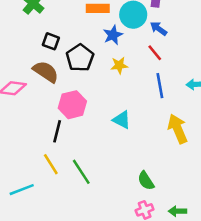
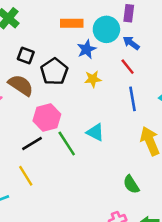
black line: (57, 131) -> (32, 144), turned 45
green line: (81, 172) -> (67, 144), moved
green semicircle: (146, 181) -> (131, 184), moved

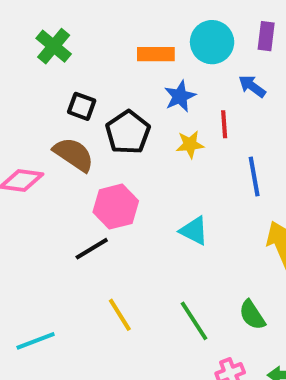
purple rectangle: (129, 13) -> (266, 36), moved
cyan circle: (106, 29) -> (212, 42), moved
red line: (128, 67) -> (224, 124), moved, turned 35
green line: (67, 144) -> (194, 321), moved
yellow line: (26, 176) -> (120, 315), moved

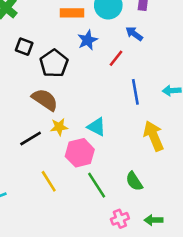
red line: (224, 124) -> (116, 58), turned 42
yellow star: (190, 144) -> (59, 127), moved
brown semicircle: (74, 154) -> (45, 100), moved
pink hexagon: (116, 207) -> (80, 153), moved

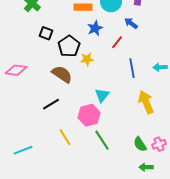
yellow star: (59, 127) -> (87, 59), moved
cyan triangle: (97, 127) -> (102, 95), turned 42
green semicircle: (134, 181) -> (140, 144), moved
pink cross: (120, 219) -> (159, 144), moved

